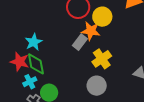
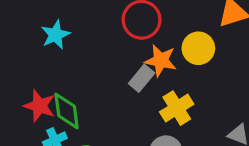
yellow circle: (102, 17) -> (198, 48), moved
cyan star: (34, 42) -> (55, 35), moved

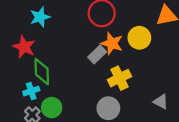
red star: (39, 106) -> (24, 47), moved

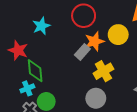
cyan star: (40, 17) -> (41, 26), moved
orange star: (112, 43) -> (95, 41), turned -30

